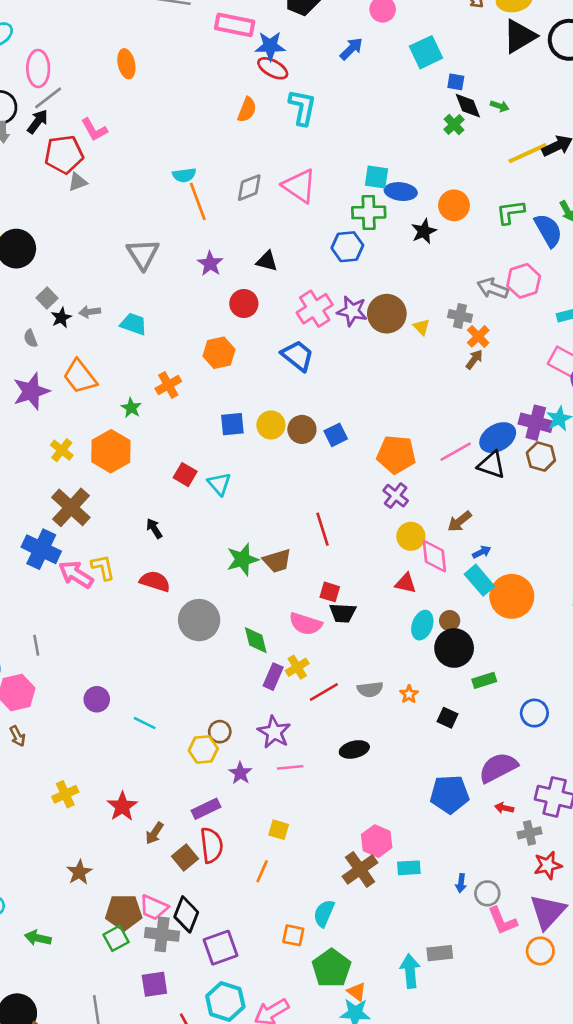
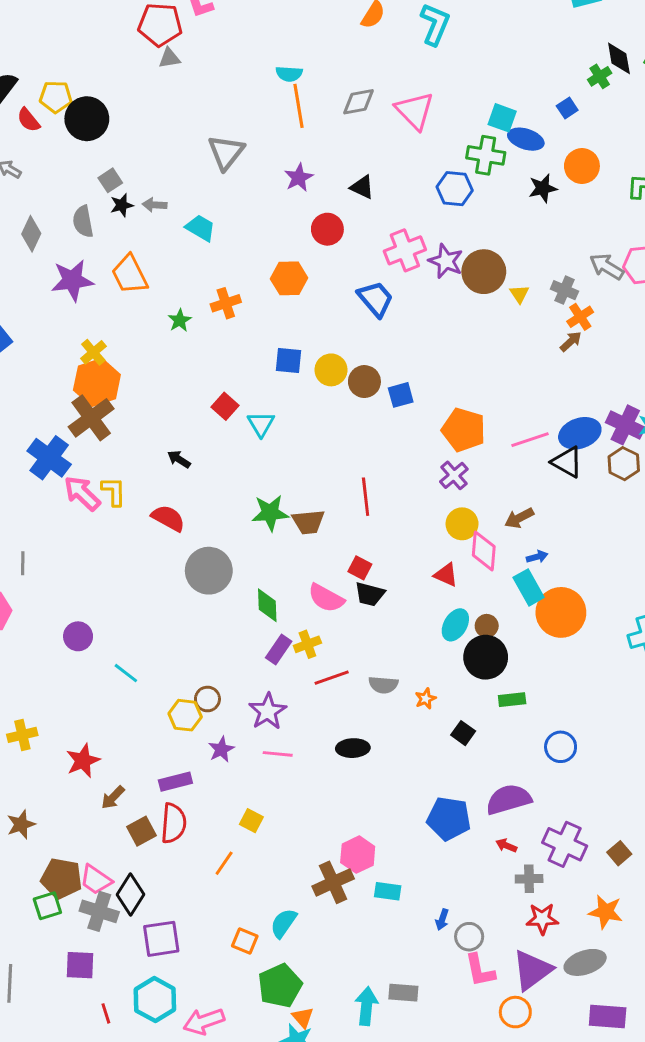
blue square: (456, 82) -> (567, 108), moved, turned 36
gray semicircle: (30, 338) -> (83, 221), size x1.5
orange hexagon: (111, 451) -> (97, 382), moved
black arrow: (154, 528) -> (179, 459), turned -36

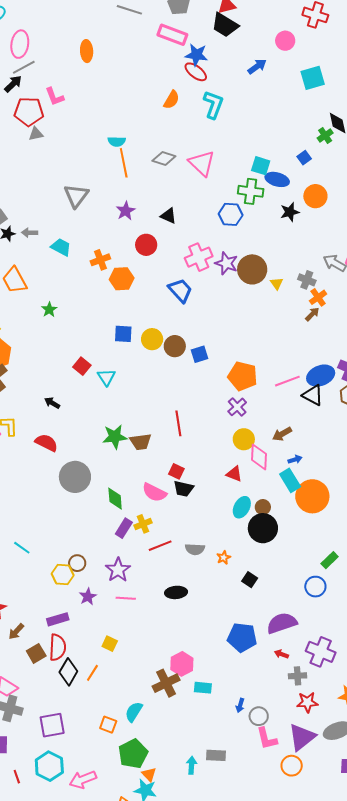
gray diamond: (359, 102) -> (164, 159), turned 30
orange cross: (226, 303) -> (100, 260), moved
green rectangle: (512, 700) -> (330, 560), moved, turned -36
black diamond: (130, 894) -> (68, 672), moved
cyan arrow: (366, 1006) -> (192, 765), size x0.7

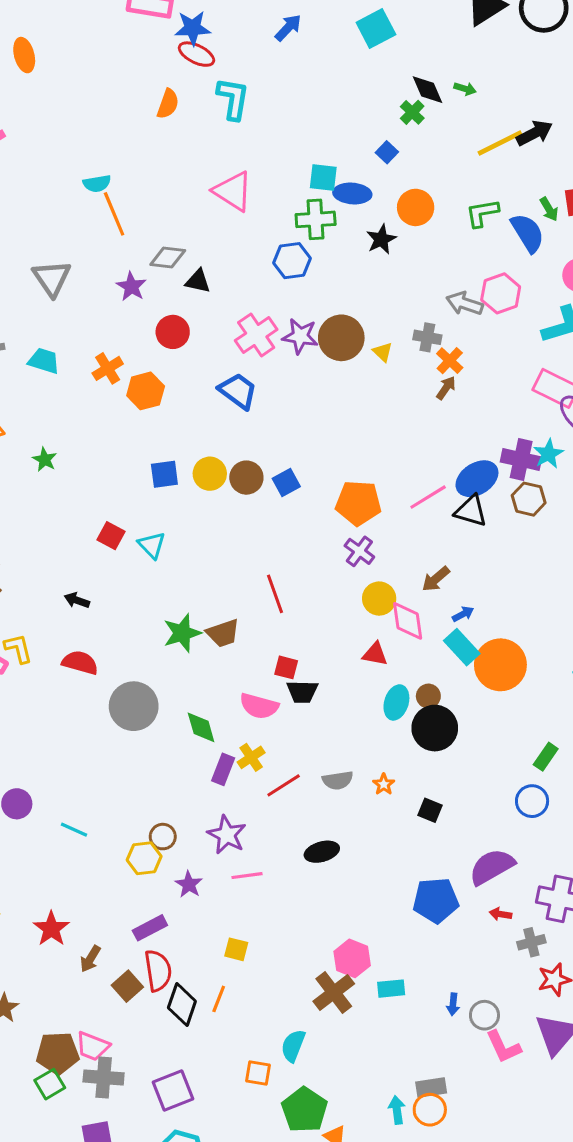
gray diamond: (164, 159) -> (168, 257), moved
orange circle: (292, 766) -> (430, 1110), moved

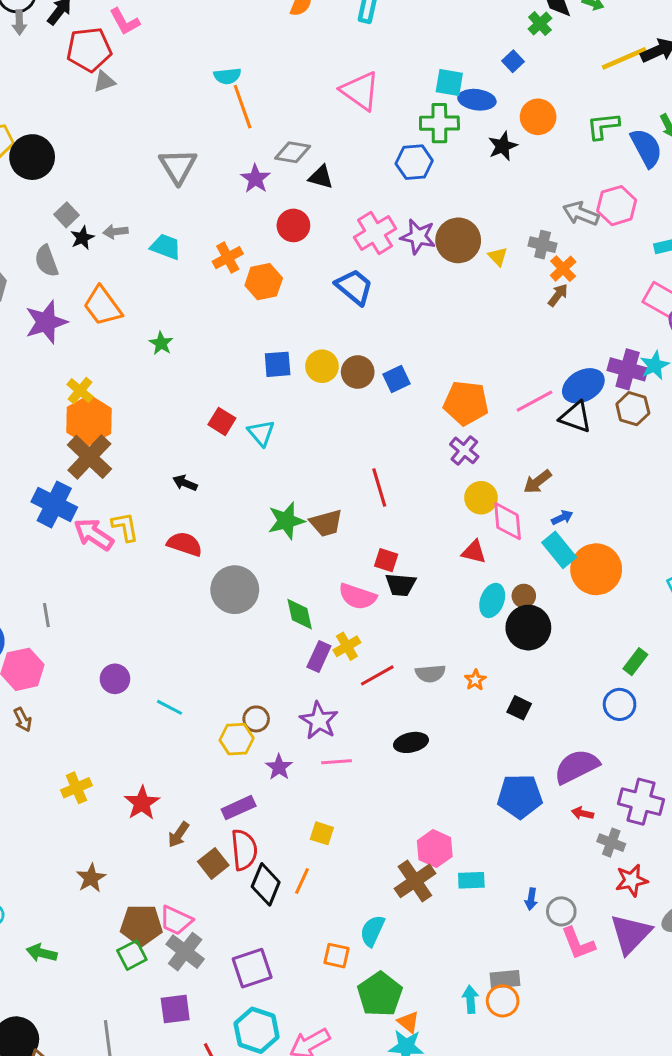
gray cross: (531, 942) -> (611, 843), turned 32
gray cross: (104, 1077) -> (185, 952), turned 30

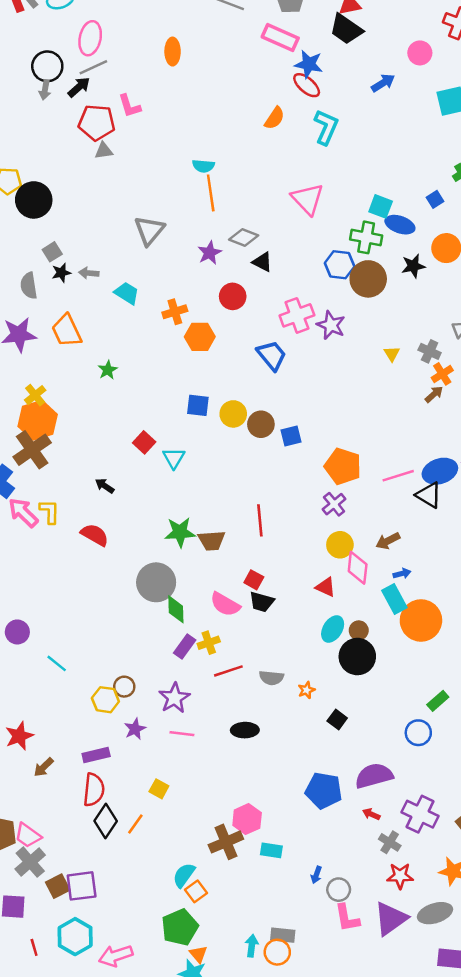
brown circle: (458, 240) -> (368, 279), moved
gray circle: (235, 590) -> (156, 582), moved
brown square: (213, 863) -> (58, 886), moved
orange square: (337, 956) -> (196, 891), moved, turned 30

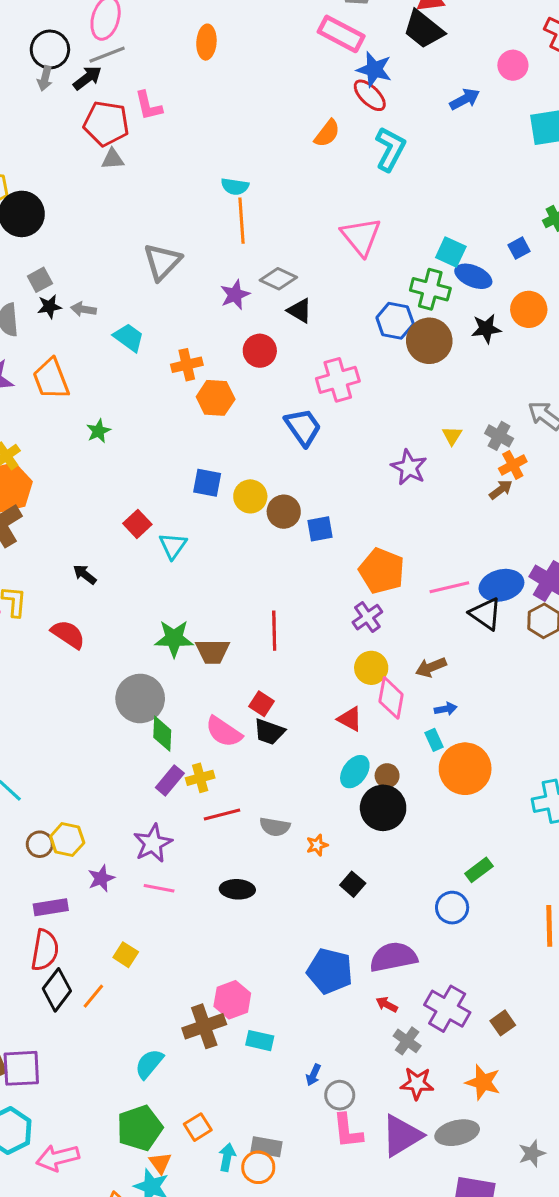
purple star: (331, 325) -> (409, 467), moved
cyan rectangle: (394, 599) -> (434, 740), size x0.6
brown circle: (124, 687) -> (40, 844), moved
orange square: (196, 891) -> (198, 1127), moved

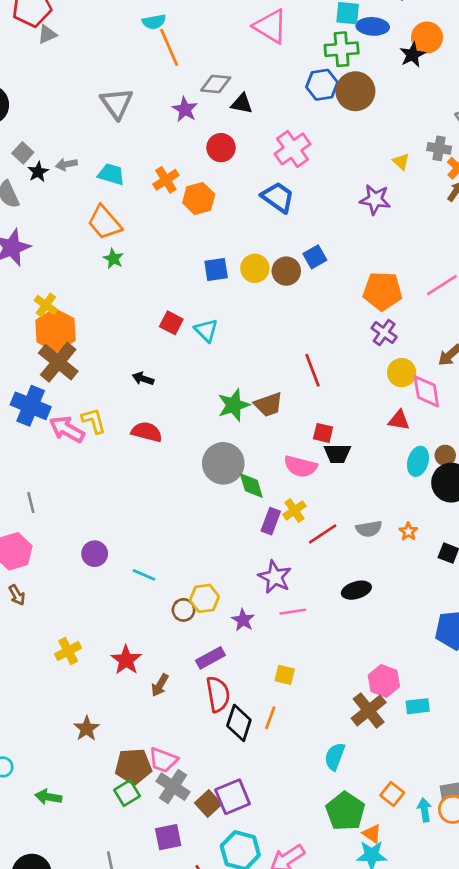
black star: (486, 329) -> (412, 55), moved
orange trapezoid: (51, 379) -> (105, 222), moved
blue square: (320, 529) -> (315, 257), moved

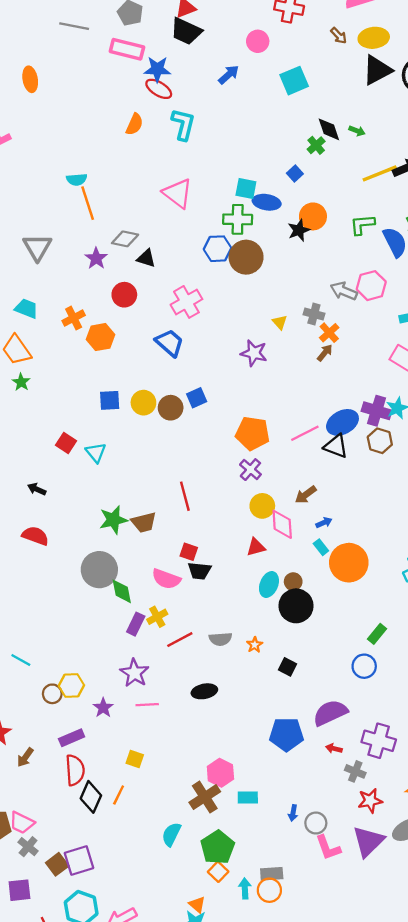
red triangle: (399, 420) -> (256, 547), turned -30
gray cross: (173, 787) -> (28, 847), size x0.7
green pentagon: (345, 811) -> (218, 847), moved

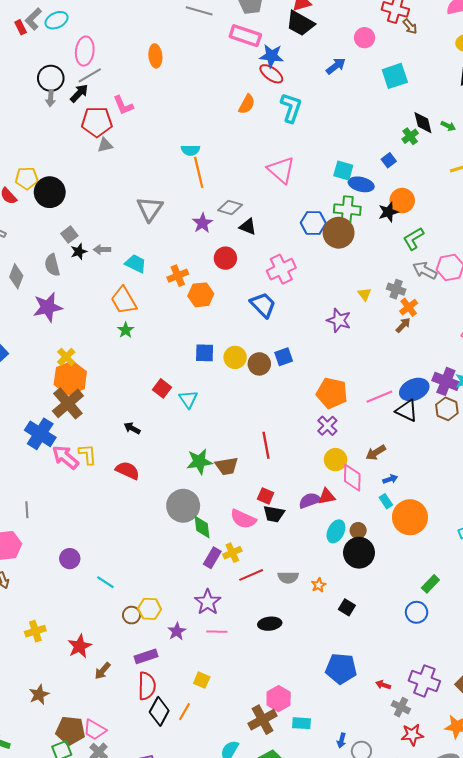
brown arrow: (339, 36) -> (410, 26), moved
green cross: (238, 219) -> (347, 210), moved
green L-shape: (362, 225) -> (413, 239), moved, turned -30
purple semicircle: (330, 713) -> (310, 501), moved, size x0.7

